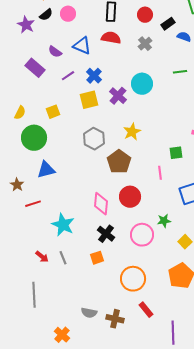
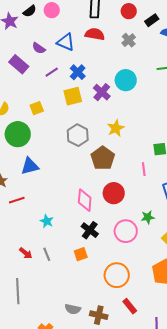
cyan star: (63, 225) -> (47, 221), size x0.6

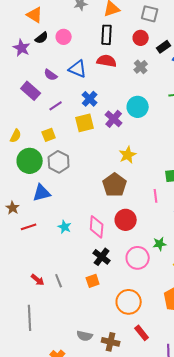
purple line: (52, 72) -> (56, 106), moved
gray hexagon: (78, 135) -> (59, 162), moved
cyan star: (47, 221) -> (65, 227), moved

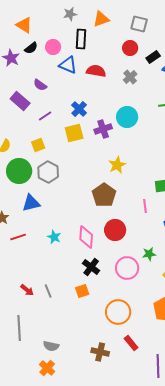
black rectangle: (107, 35) -> (81, 39), moved
blue triangle: (78, 69) -> (68, 65), moved
purple cross: (114, 119) -> (103, 129), turned 30
gray semicircle: (85, 336) -> (51, 346), moved

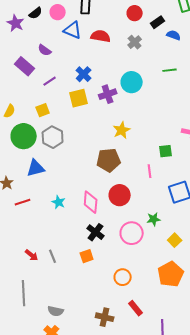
brown pentagon: (104, 195) -> (109, 160), turned 30
orange circle: (118, 312) -> (123, 277), size x0.7

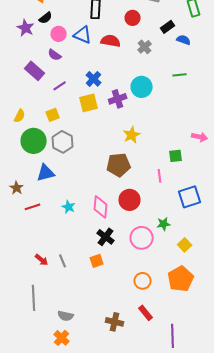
pink circle: (58, 12) -> (59, 34), moved
red circle: (135, 13) -> (133, 18), moved
orange circle: (123, 277) -> (143, 281), moved

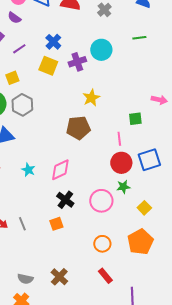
yellow square: (89, 103) -> (48, 66), turned 36
red circle: (130, 200) -> (121, 163), moved
pink diamond: (101, 207) -> (60, 170), turned 60
brown cross: (115, 322) -> (59, 277), moved, turned 30

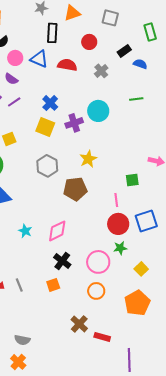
purple line: (19, 49) -> (14, 102), moved
gray hexagon: (22, 105) -> (47, 166), moved
orange circle: (102, 244) -> (96, 291), moved
red rectangle: (105, 276) -> (102, 337), turned -35
brown cross: (59, 277) -> (79, 324), moved

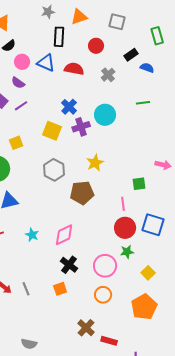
blue cross: (50, 103) -> (69, 107), moved
blue square: (146, 221) -> (153, 225), turned 35

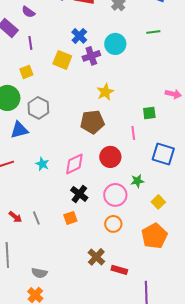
purple line: (21, 106) -> (30, 43), moved, turned -64
gray hexagon: (54, 170) -> (38, 108), moved
red circle: (125, 228) -> (110, 157), moved

